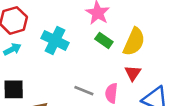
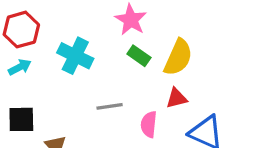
red triangle: (133, 73) -> (177, 98), turned 42
gray line: (84, 91) -> (110, 106), moved, turned -30

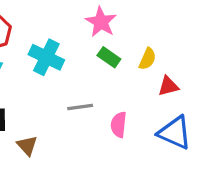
yellow semicircle: (178, 57) -> (147, 59), size x0.6
red triangle: (177, 98) -> (168, 86), moved

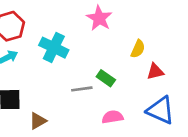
green rectangle: (109, 57) -> (106, 78), moved
pink semicircle: (119, 125) -> (113, 117), moved, turned 75
brown triangle: (27, 146) -> (38, 121), turned 42

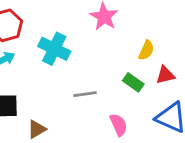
green rectangle: (106, 78) -> (133, 82), moved
pink semicircle: (113, 117) -> (119, 125), turned 75

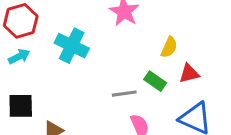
gray line: (85, 94) -> (124, 94), moved

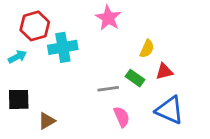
red hexagon: (21, 21) -> (35, 26), moved
cyan cross: (72, 46) -> (63, 47), turned -36

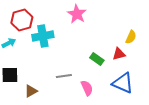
yellow semicircle: (147, 49) -> (131, 37), moved
gray line: (108, 89) -> (64, 76), moved

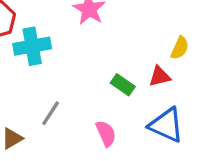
gray line: (64, 76) -> (51, 113), moved, turned -49

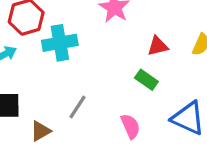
red triangle: (160, 76) -> (158, 46), moved

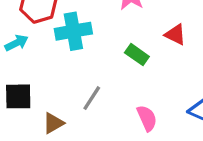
red triangle: (158, 46) -> (175, 35), turned 40
green rectangle: (146, 80) -> (137, 55), moved

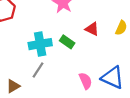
cyan cross: (73, 31) -> (40, 44), moved
pink semicircle: (147, 118) -> (86, 81), moved

